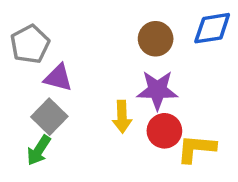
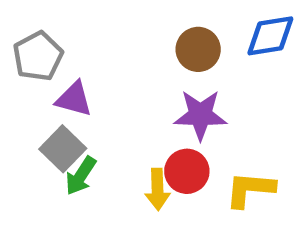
yellow arrow: (122, 117) -> (158, 189), moved
red circle: (164, 131) -> (187, 171), moved
green arrow: (39, 150) -> (81, 176), moved

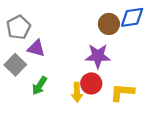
brown circle: (198, 49) -> (109, 24), moved
gray square: (63, 149) -> (15, 65), moved

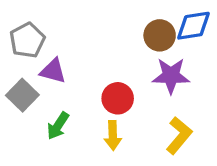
purple star: (98, 56) -> (171, 76), moved
red circle: (91, 83) -> (118, 98), moved
yellow L-shape: (122, 92) -> (179, 135), turned 125

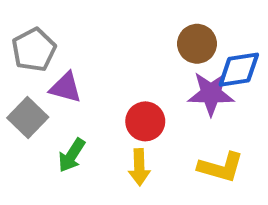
blue diamond: (193, 26) -> (239, 70), moved
yellow L-shape: (179, 135) -> (221, 167), turned 66

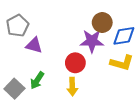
purple star: (211, 94) -> (92, 41), moved
gray square: (28, 117) -> (14, 89), moved
yellow L-shape: (221, 167) -> (122, 63), moved

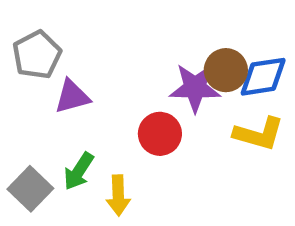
brown circle: (102, 23) -> (226, 70), moved
purple triangle: (34, 45) -> (72, 97), turned -30
yellow arrow: (72, 87) -> (118, 195), moved

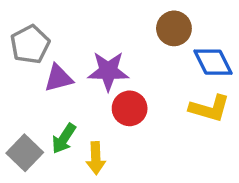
brown circle: (226, 70) -> (174, 28), moved
blue diamond: (263, 77) -> (213, 62), turned 72
purple star: (195, 88) -> (108, 71), moved

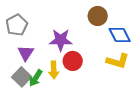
purple triangle: (58, 78) -> (26, 53), moved, turned -42
gray square: (25, 153) -> (22, 77), moved
yellow arrow: (96, 158) -> (54, 70), moved

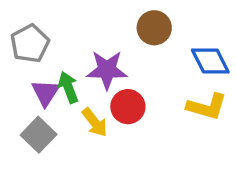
brown circle: (98, 16) -> (154, 28), moved
yellow arrow: (54, 70) -> (95, 122), turned -36
green arrow: (36, 78) -> (68, 87), moved, turned 126

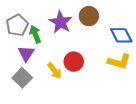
purple star: (107, 70) -> (61, 22), moved, turned 30
green arrow: (68, 87) -> (35, 34), moved

